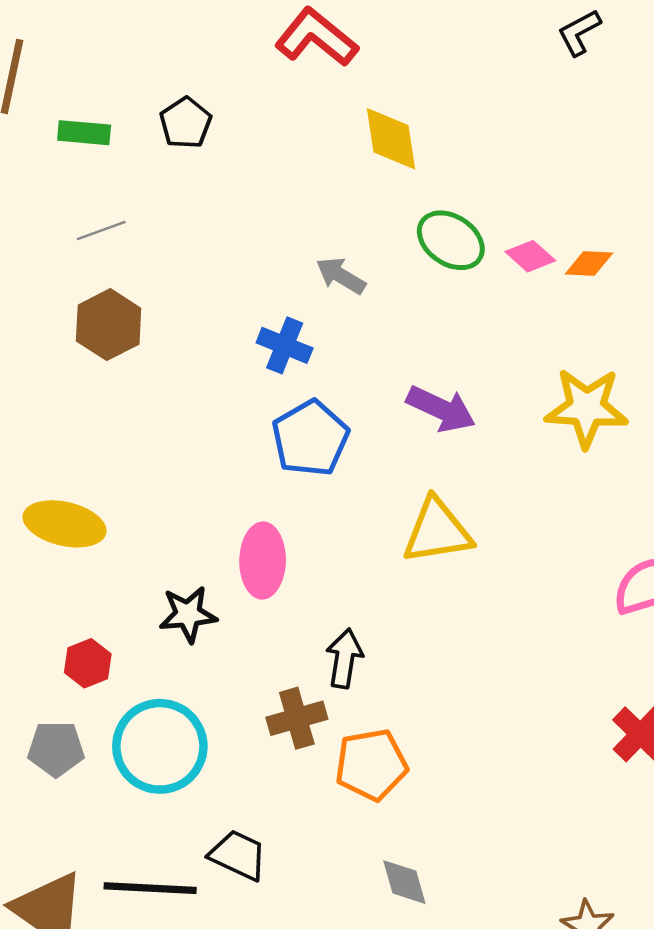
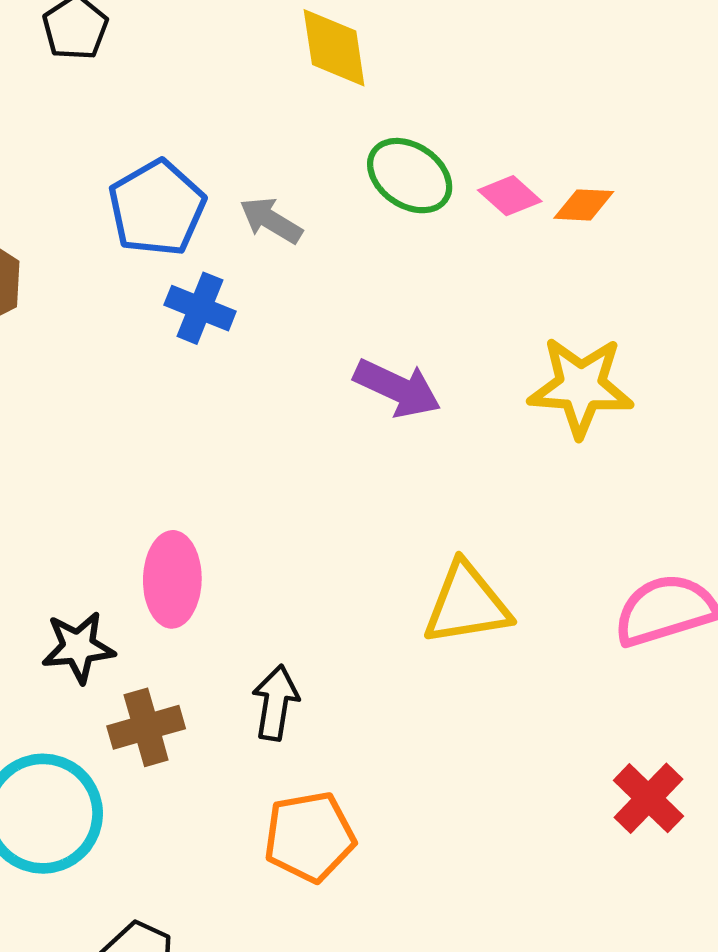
blue pentagon: (310, 438) -> (157, 208), moved
yellow triangle: (437, 531) -> (467, 604), moved
brown cross: (297, 718) -> (146, 727), moved

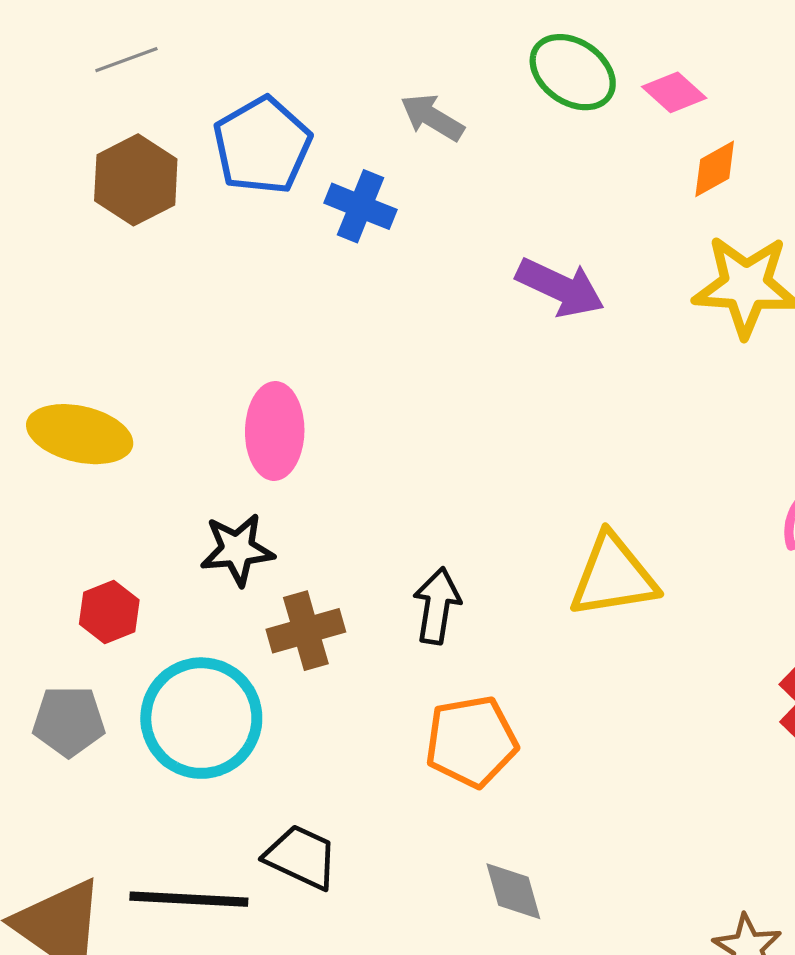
orange diamond: (584, 205) -> (715, 169), moved, turned -32
blue pentagon: (157, 208) -> (262, 145), moved
pink ellipse: (172, 579) -> (275, 431), moved
yellow triangle: (467, 604) -> (613, 576), moved

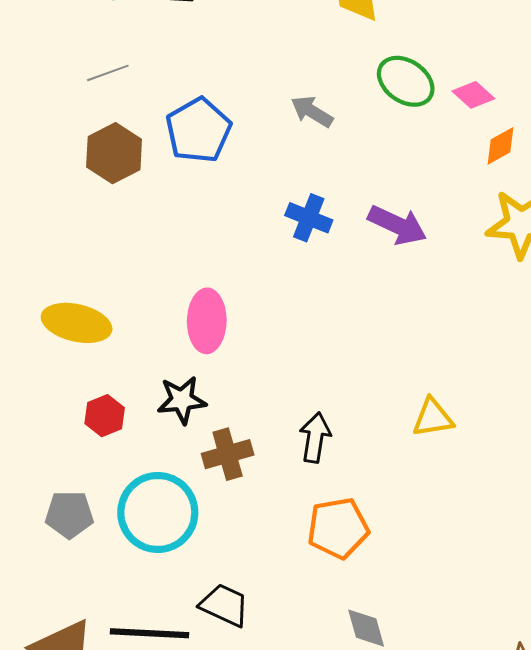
blue cross: (360, 206) -> (309, 218), moved
yellow triangle: (613, 576) -> (433, 418), size x0.7
red hexagon: (109, 612) -> (105, 416), moved

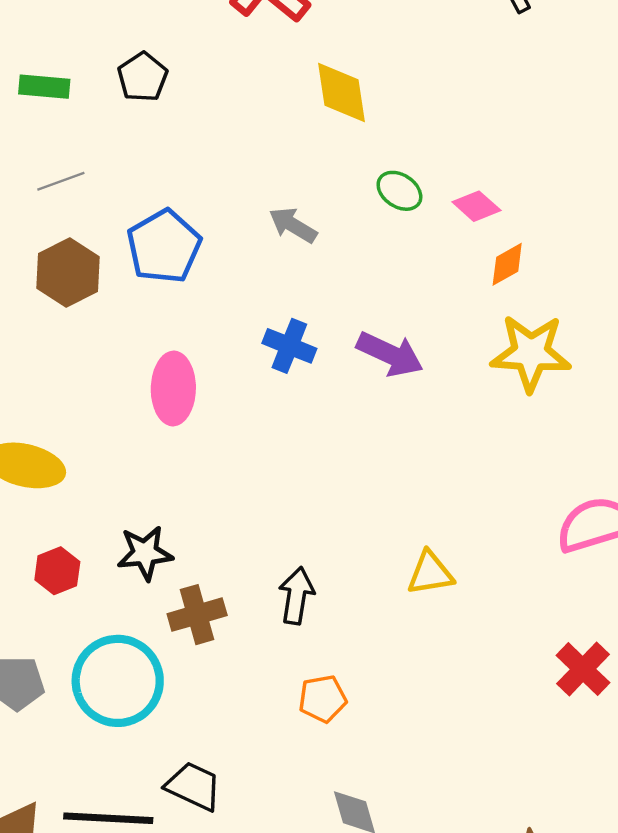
green ellipse: (406, 81) -> (399, 191), size x0.7
pink ellipse: (207, 321) -> (173, 388), moved
orange pentagon: (338, 528) -> (323, 699), size x0.7

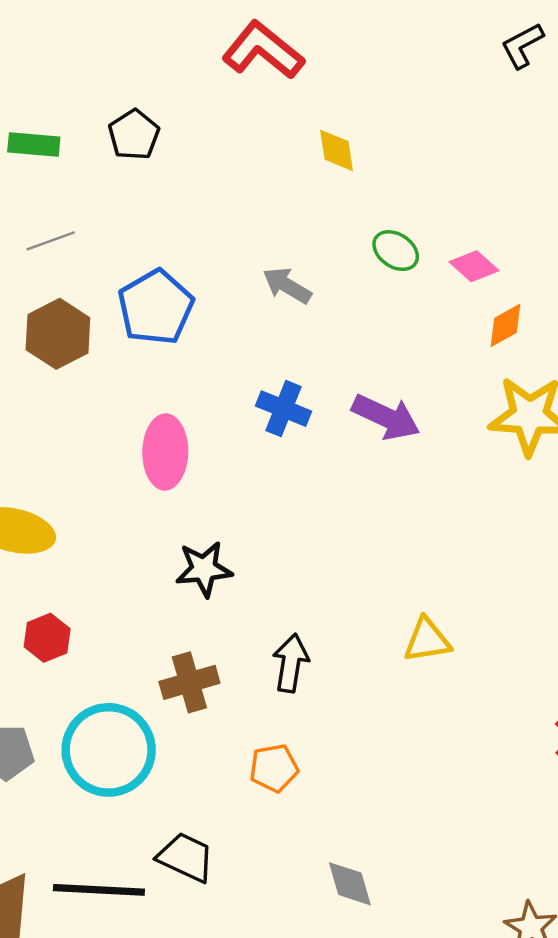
yellow diamond: (341, 93) -> (337, 150), size x0.7
black star: (145, 553) -> (204, 569), moved
orange pentagon: (323, 699) -> (274, 768), moved

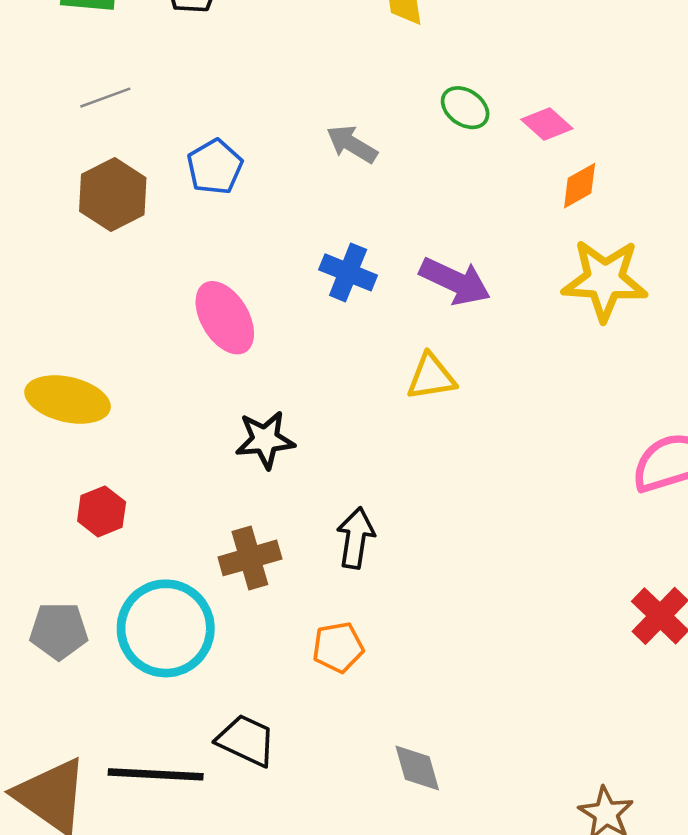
blue pentagon: (156, 307) -> (215, 167), size x0.7
pink ellipse: (165, 452) -> (225, 318), turned -32
yellow triangle: (427, 640) -> (431, 377), moved

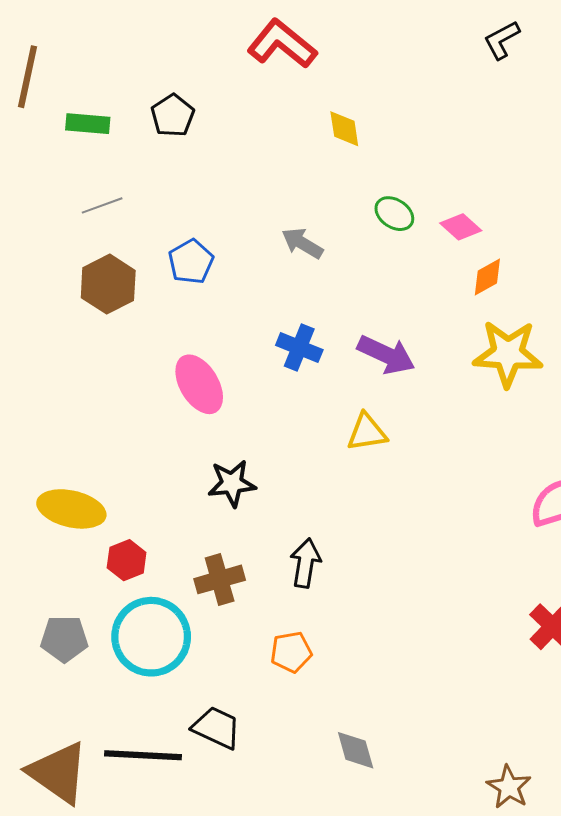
yellow ellipse: (68, 399) -> (71, 509), moved
red hexagon: (102, 511) -> (127, 560), moved

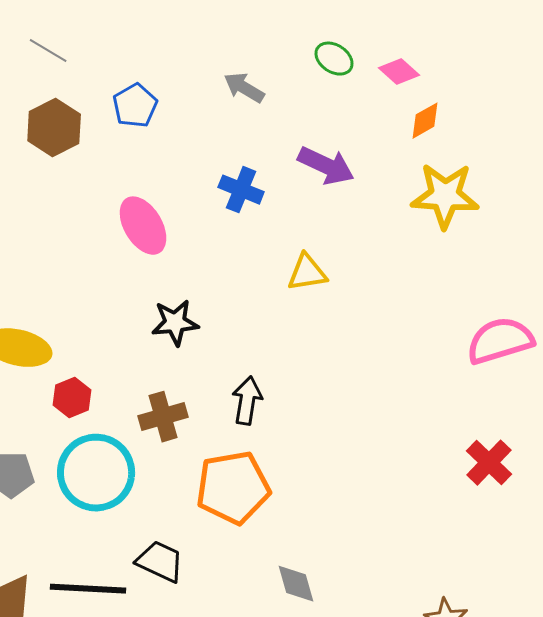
gray line: (102, 205) -> (48, 51), turned 51
purple arrow: (386, 355) -> (326, 166), moved
orange pentagon: (291, 652) -> (233, 488), size x1.8

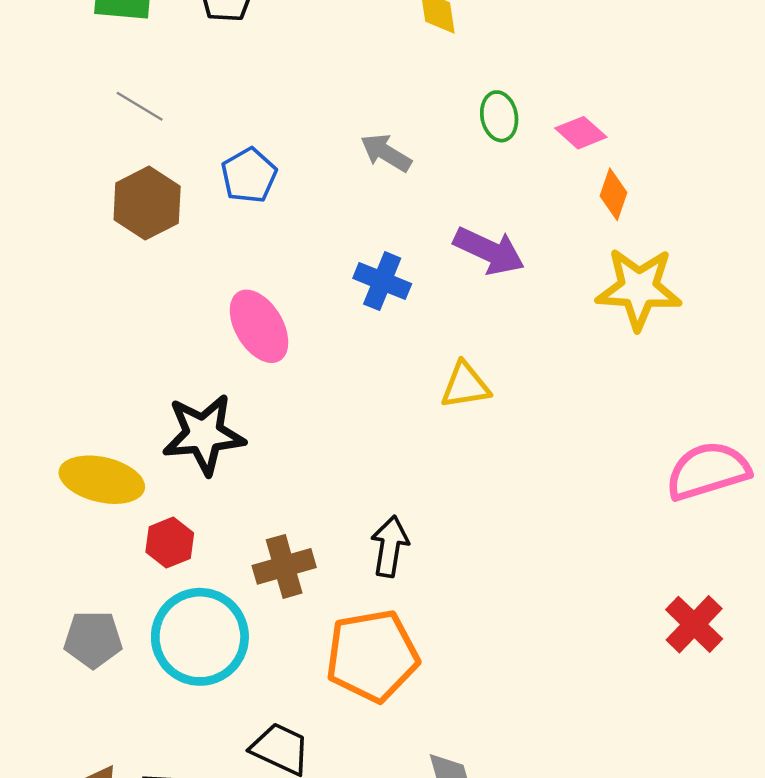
green ellipse: (334, 59) -> (499, 116), turned 45
orange diamond: (425, 121) -> (614, 194), turned -42
black star: (175, 323) -> (204, 434), moved, size x1.4

